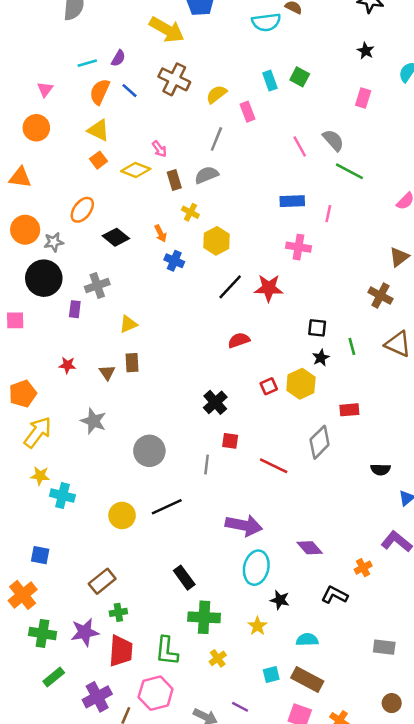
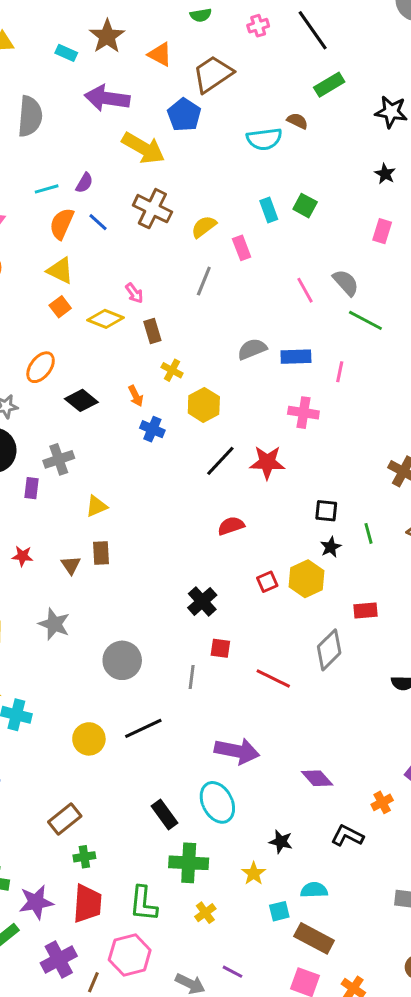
gray semicircle: (207, 175) -> (252, 349), moved
cyan ellipse: (256, 568) -> (217, 802), moved, turned -40
purple star: (85, 632) -> (36, 902), moved
cyan square: (271, 674) -> (279, 911), moved

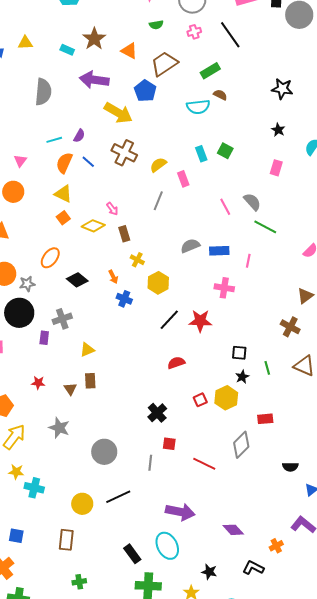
green rectangle: (329, 85) -> (210, 71), moved
brown rectangle: (65, 819) -> (66, 540), moved, turned -45

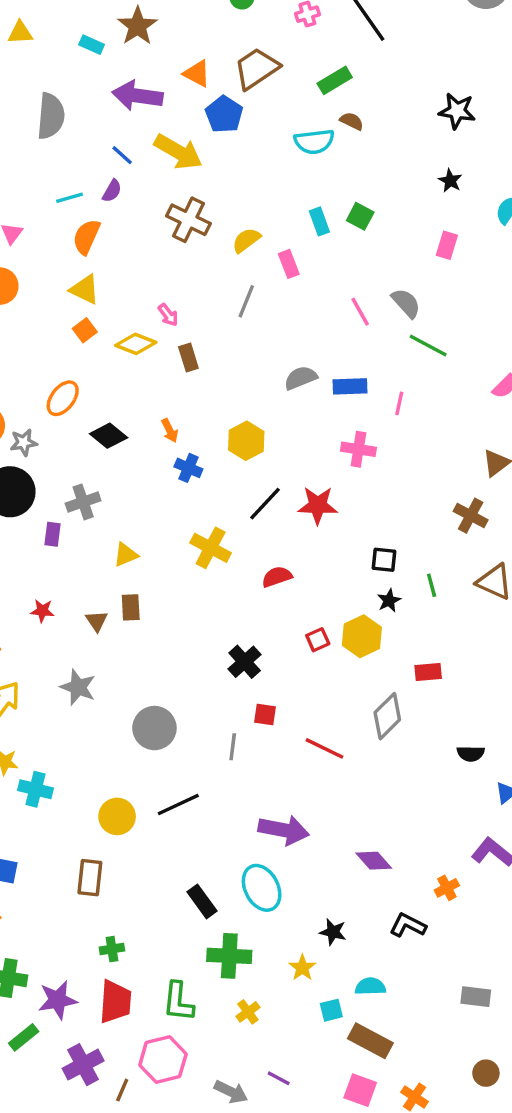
orange triangle: (129, 51) -> (197, 74), moved
blue line: (88, 162) -> (122, 155), moved
yellow cross: (137, 260) -> (211, 548), moved, size x1.6

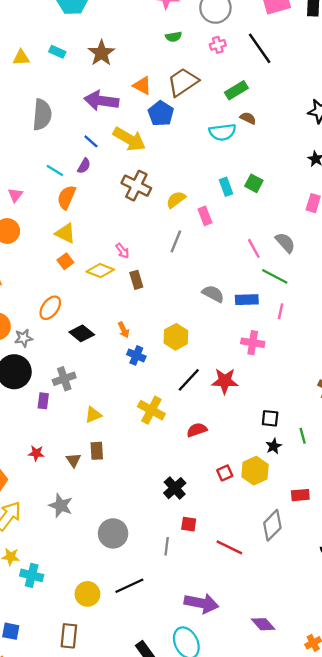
cyan rectangle: (92, 45) -> (57, 52), moved
cyan line: (69, 198) -> (55, 170), turned 48
green line: (428, 346) -> (275, 276), moved
gray semicircle: (301, 378) -> (213, 294), turned 50

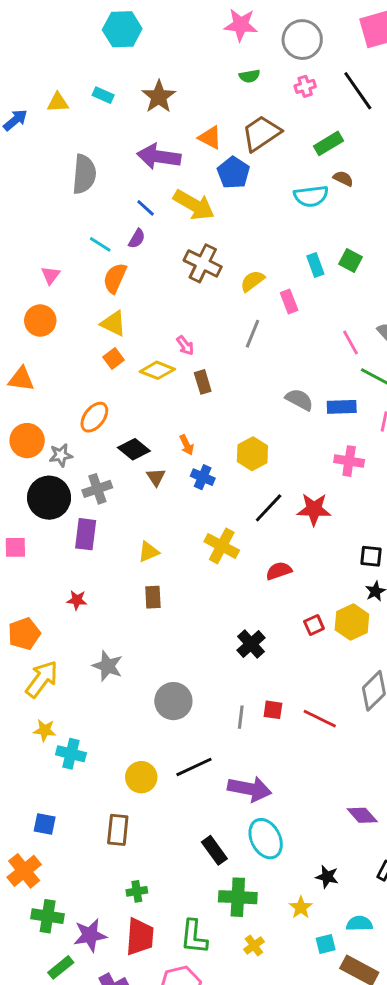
gray cross: (64, 379) -> (97, 489), moved
purple rectangle: (43, 401) -> (86, 534), size x1.5
brown triangle: (74, 460) -> (156, 477), moved
red square: (189, 524) -> (273, 710), moved
purple arrow: (201, 603) -> (250, 789), moved

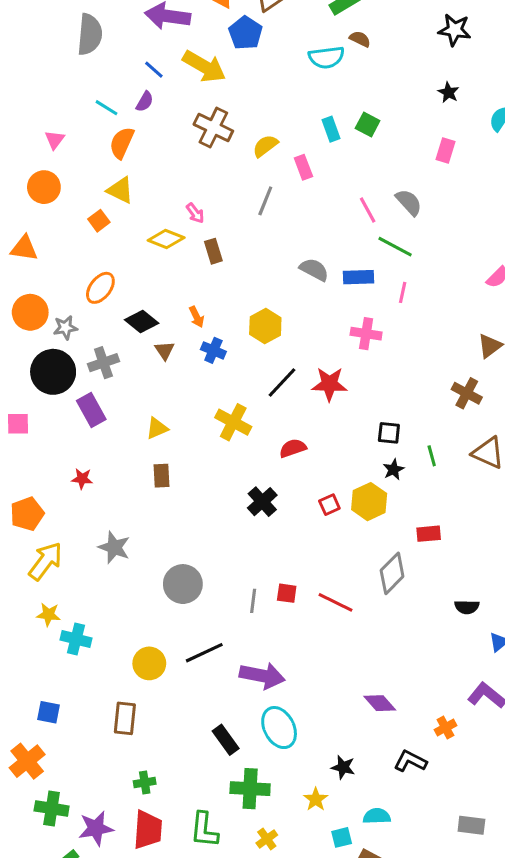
orange square: (113, 359) -> (99, 221), moved
purple rectangle: (86, 534) -> (91, 410), turned -36
black cross: (251, 644) -> (262, 502), moved

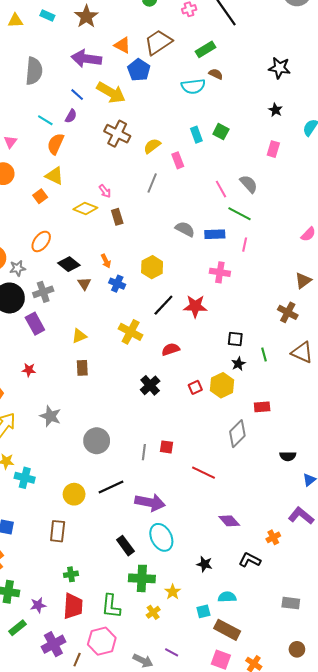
red line: (336, 602) -> (203, 473), moved
yellow star: (316, 799) -> (173, 592), moved
purple star: (96, 828) -> (38, 605), size x0.7

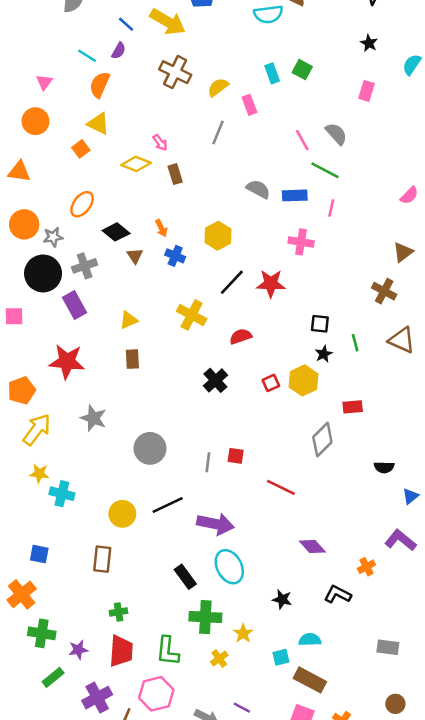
red star: (29, 370) -> (67, 362), size x2.0

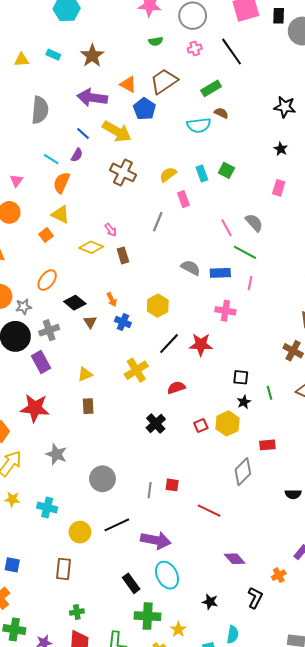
yellow semicircle: (218, 87) -> (168, 174), moved
yellow cross: (192, 315) -> (136, 370), turned 30
cyan cross: (62, 494) -> (47, 507), moved
black L-shape: (338, 594) -> (255, 598), turned 90
cyan semicircle: (310, 640) -> (233, 635), turned 102

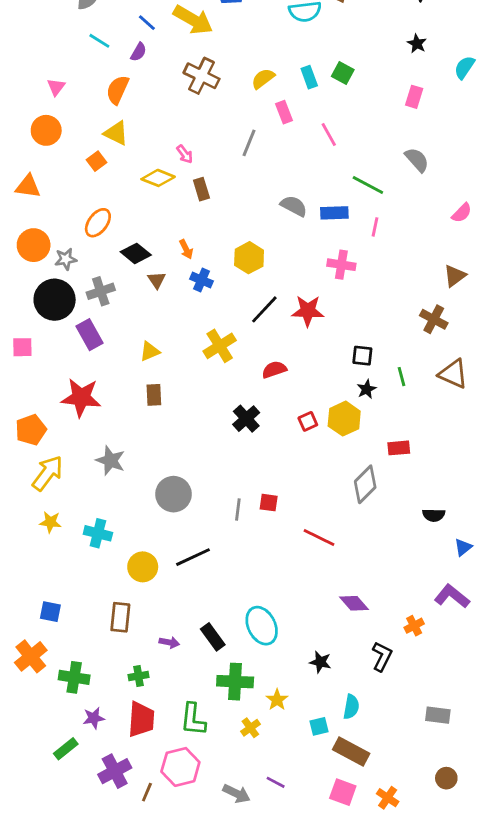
cyan line: (51, 159) -> (99, 41), moved
gray semicircle: (254, 223) -> (417, 160), moved
pink line: (226, 228) -> (329, 135), moved
purple arrow: (156, 540) -> (169, 642), moved, size x0.5
green cross: (14, 629) -> (74, 677), moved

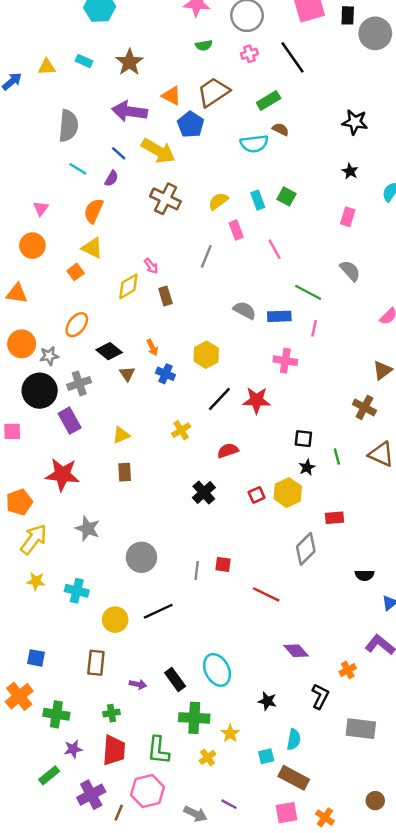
yellow diamond: (158, 178) -> (128, 286), turned -52
yellow cross: (220, 346) -> (181, 430), size x0.7
gray rectangle: (438, 715) -> (361, 729), moved, size x1.4
pink square: (343, 792) -> (287, 813), turned -30

